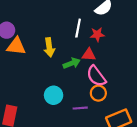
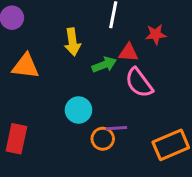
red star: (97, 34) -> (156, 34), moved
orange triangle: (16, 46) -> (26, 66), moved
orange circle: (98, 93) -> (103, 139), moved

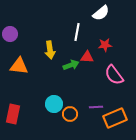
pink semicircle: (139, 83) -> (114, 75), moved
cyan circle: (79, 110) -> (54, 104), moved
purple line: (116, 128) -> (96, 107), moved

